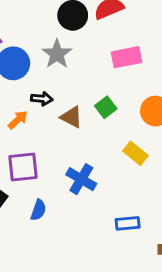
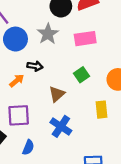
pink rectangle: (127, 57) -> (85, 39), moved
brown triangle: (71, 117) -> (57, 94), moved, turned 48
yellow rectangle: (135, 153) -> (101, 110), turned 42

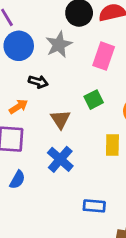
pink rectangle: (85, 39) -> (104, 56), turned -70
orange arrow: (17, 81) -> (18, 107), moved
brown triangle: (57, 94) -> (60, 119), turned -30

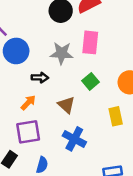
gray star: (59, 45) -> (62, 53), moved, turned -30

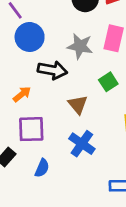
black arrow: (40, 78) -> (52, 70), size x1.5
orange arrow: (28, 103) -> (22, 94), moved

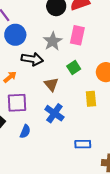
gray star: (80, 46) -> (53, 41), turned 30

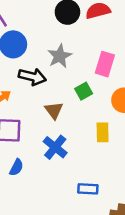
pink rectangle: (77, 35) -> (105, 64), moved

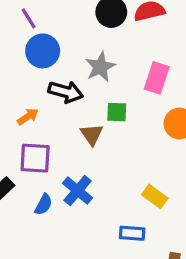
green square: (84, 91) -> (117, 112), moved, turned 30
yellow rectangle: (103, 132) -> (155, 196), moved, turned -54
blue cross: (55, 147) -> (78, 191), moved

